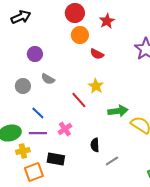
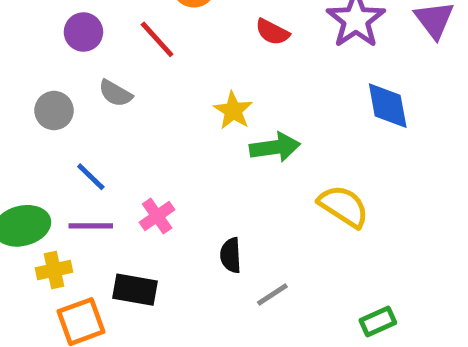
red semicircle: (97, 54) -> (272, 32), moved
red line: (79, 100) -> (157, 39), moved
green arrow: (118, 111) -> (275, 147), moved

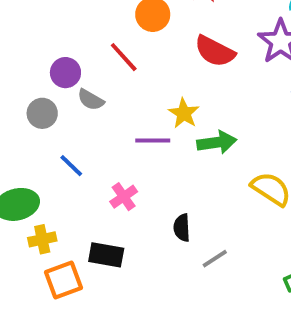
purple circle: (83, 32) -> (65, 73), moved
red semicircle: (272, 32) -> (215, 51), size x1.5
purple line: (91, 226) -> (153, 140), moved

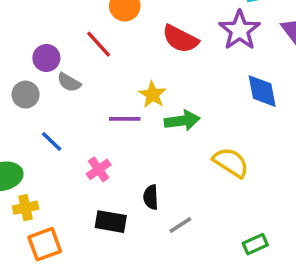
black rectangle: (106, 255) -> (111, 222), moved

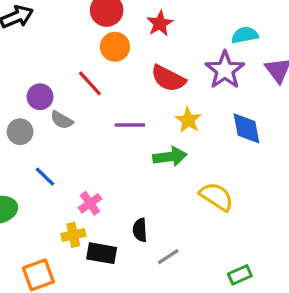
yellow star: (153, 95) -> (188, 120), moved
purple line: (125, 119) -> (130, 125), moved
yellow cross: (26, 208) -> (73, 235), moved

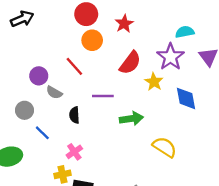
red semicircle: (168, 78) -> (130, 63), turned -80
yellow star: (188, 120) -> (154, 82), moved
gray circle: (20, 132) -> (24, 110), moved
black semicircle: (140, 230) -> (74, 115), moved

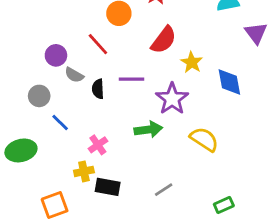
purple star: (170, 57) -> (172, 99), moved
black semicircle: (74, 115) -> (98, 89), moved
green arrow: (131, 119) -> (148, 130), moved

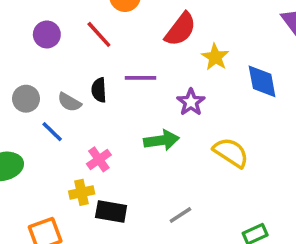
purple circle: (56, 55) -> (47, 34), moved
gray semicircle: (74, 75) -> (69, 102), moved
purple star: (172, 99) -> (191, 102), size x0.7

